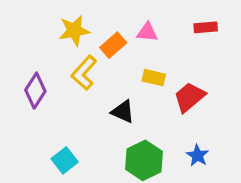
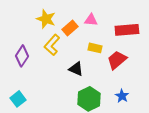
red rectangle: (206, 27) -> (127, 30), moved, size x1.6
yellow star: (74, 31) -> (46, 19), turned 30
cyan square: (65, 160) -> (18, 99), moved

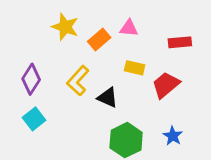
red rectangle: (127, 30) -> (180, 42), size x0.7
yellow L-shape: (52, 45) -> (78, 81), moved
cyan square: (18, 99) -> (34, 119), moved

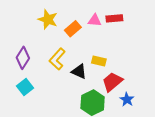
red rectangle: (180, 42) -> (114, 18), moved
yellow rectangle: (135, 68) -> (99, 61), moved
red trapezoid: (166, 85) -> (112, 82), moved

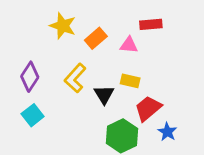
pink triangle: (95, 20) -> (129, 45), moved
black triangle: (79, 71) -> (104, 95), turned 35

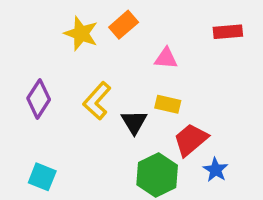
red rectangle: (151, 24) -> (228, 32), moved
orange rectangle: (96, 38) -> (124, 25), moved
cyan square: (33, 115) -> (42, 177), moved, turned -30

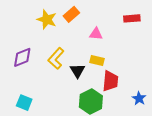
purple diamond: (39, 99) -> (22, 57), turned 35
red trapezoid: (191, 140) -> (110, 81), turned 135
blue star: (215, 170) -> (139, 98), moved

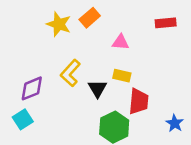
purple diamond: (22, 57) -> (32, 88), moved
cyan square: (24, 103) -> (23, 119), moved, turned 35

